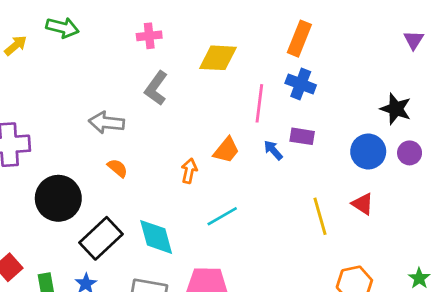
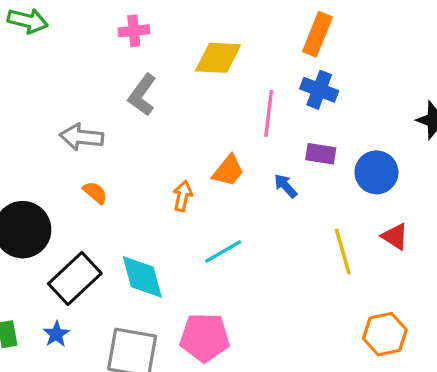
blue arrow: (273, 150) -> (285, 186), moved
blue circle: (368, 152) -> (376, 172), moved

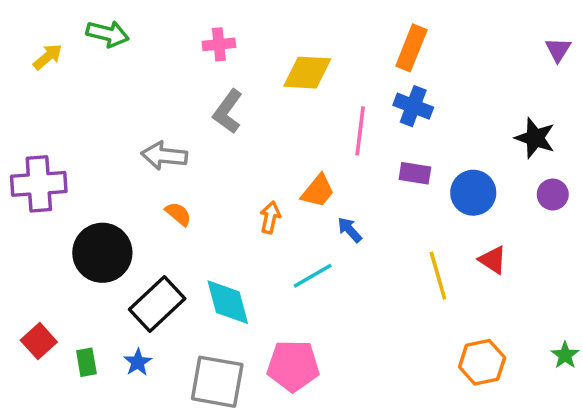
blue arrow: (285, 186) -> (350, 230), moved

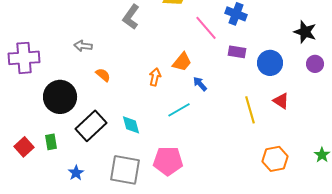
pink line: (360, 131) -> (206, 28), turned -48
gray arrow: (164, 156) -> (83, 46), moved, size x0.7
cyan diamond: (228, 302) -> (131, 125), size x0.7
green rectangle: (86, 362) -> (51, 142), moved
blue star: (138, 362) -> (76, 173), moved

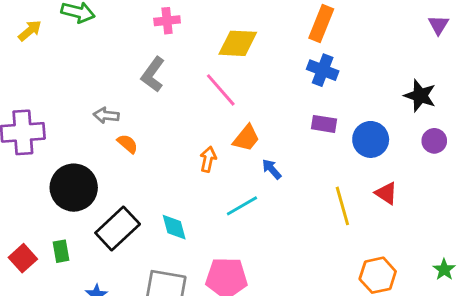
gray L-shape: (131, 17) -> (153, 74), moved
pink line: (206, 28) -> (221, 90), moved
orange semicircle: (103, 75) -> (127, 144), moved

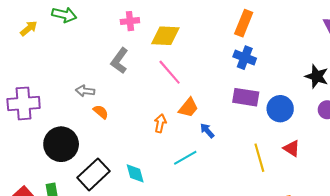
yellow diamond: (238, 43) -> (165, 36), moved
purple rectangle: (324, 124) -> (246, 97), size x1.4

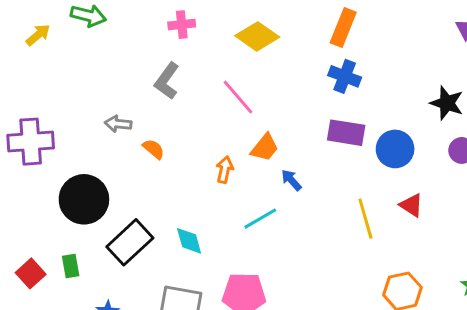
yellow diamond: (165, 36) -> (257, 36), moved, turned 32
orange semicircle: (101, 112) -> (154, 149), moved

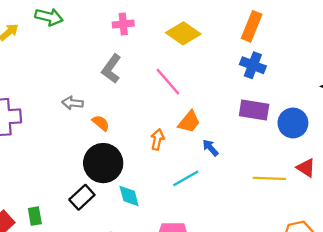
black circle: (84, 199) -> (103, 163), moved
yellow line: (365, 219) -> (269, 178), turned -72
black rectangle: (130, 242) -> (82, 197), size x0.7

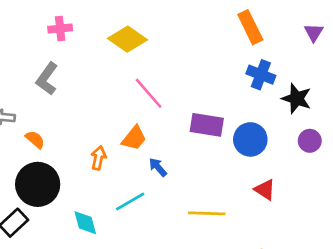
orange rectangle: (252, 26) -> (250, 27), moved, turned -48
blue cross: (253, 65) -> (261, 75), moved
pink line: (168, 82) -> (149, 93), moved
yellow line: (269, 178) -> (207, 213), moved
cyan diamond: (129, 196) -> (85, 223), moved

